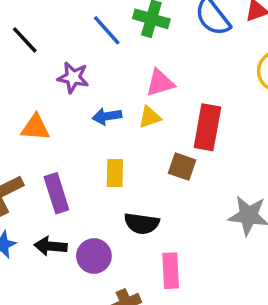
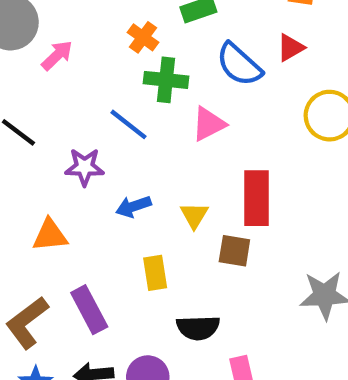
blue line: (107, 30) -> (129, 124), moved
pink triangle: (160, 83) -> (209, 124), moved
yellow triangle: (150, 117) -> (194, 215), moved, turned -30

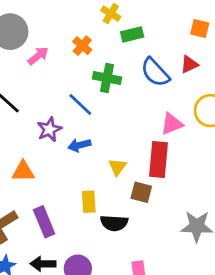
orange cross: (143, 37) -> (82, 46), moved
pink triangle: (209, 124) -> (172, 124), moved
purple star: (85, 167) -> (49, 129), turned -30
blue arrow: (133, 206) -> (79, 145), moved
black semicircle: (198, 328) -> (114, 223), moved

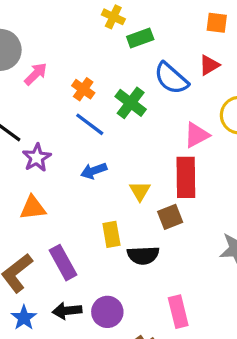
orange cross: (82, 46) -> (83, 89), moved
green cross: (107, 78) -> (131, 103), moved, turned 32
purple star: (49, 129) -> (37, 158), moved
brown square: (141, 192) -> (170, 217), turned -30

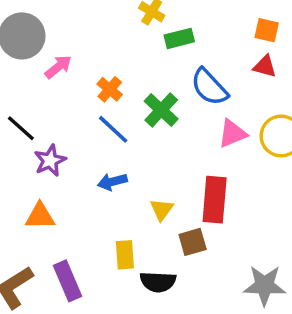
red triangle: (209, 65) -> (265, 66), moved, turned 40
pink triangle: (197, 135) -> (232, 134), moved

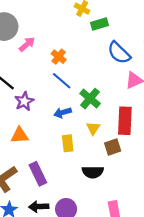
green cross: (161, 110) -> (90, 99), moved
yellow rectangle: (125, 255) -> (68, 143), moved

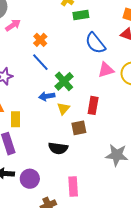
blue arrow: (63, 113) -> (47, 96), moved
red rectangle: (125, 121) -> (93, 105), size x0.7
yellow rectangle: (68, 143) -> (16, 119), moved

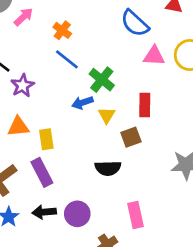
pink triangle: (106, 70) -> (154, 56), turned 30

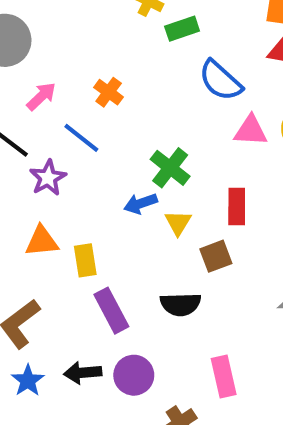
pink arrow: (24, 17) -> (41, 96), moved
blue line: (67, 59) -> (81, 138), moved
purple rectangle: (42, 172) -> (111, 311), moved

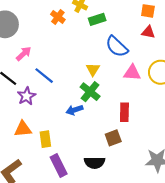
orange cross: (109, 92) -> (58, 17), moved
yellow triangle: (178, 223) -> (93, 69), moved

